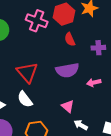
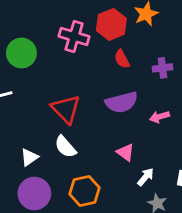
white arrow: (81, 125) -> (146, 177), turned 104

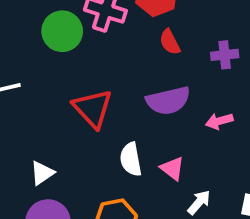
green circle: (21, 53) -> (62, 31), moved
white semicircle: (65, 147) -> (131, 159), moved, turned 30

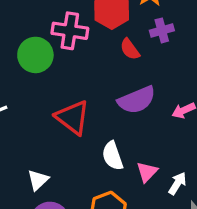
purple cross: (225, 55) -> (162, 30), moved
pink triangle: (172, 168) -> (147, 172), moved, turned 45

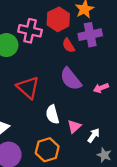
purple cross: (162, 30) -> (90, 35), size x1.5
purple semicircle: (137, 100) -> (71, 79), turned 70

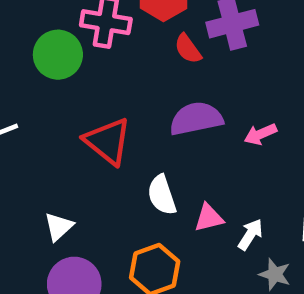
purple semicircle: (71, 79) -> (196, 119), turned 120
pink triangle: (74, 126) -> (209, 218), turned 32

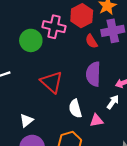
purple semicircle: (196, 119) -> (93, 74), turned -80
white arrow: (250, 234) -> (113, 102), moved

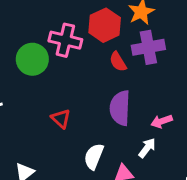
red triangle: (52, 82) -> (61, 119), size x0.6
white semicircle: (75, 109) -> (94, 156), turned 36

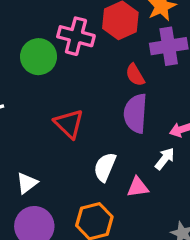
red semicircle: (118, 62) -> (135, 75), moved
red triangle: (61, 119) -> (69, 124), size x1.4

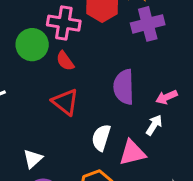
red semicircle: (135, 75) -> (65, 61), moved
pink triangle: (138, 187) -> (132, 153), size x1.4

